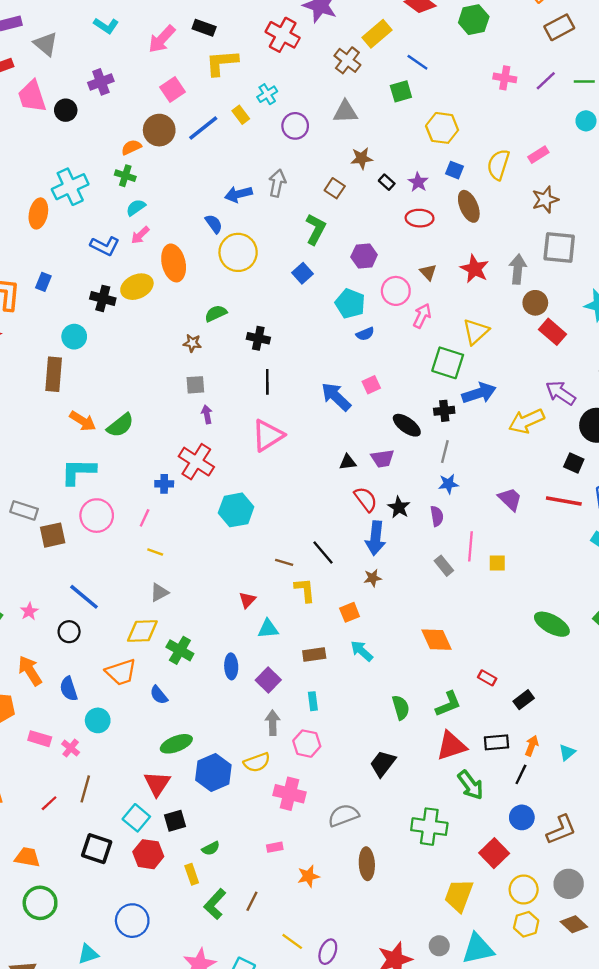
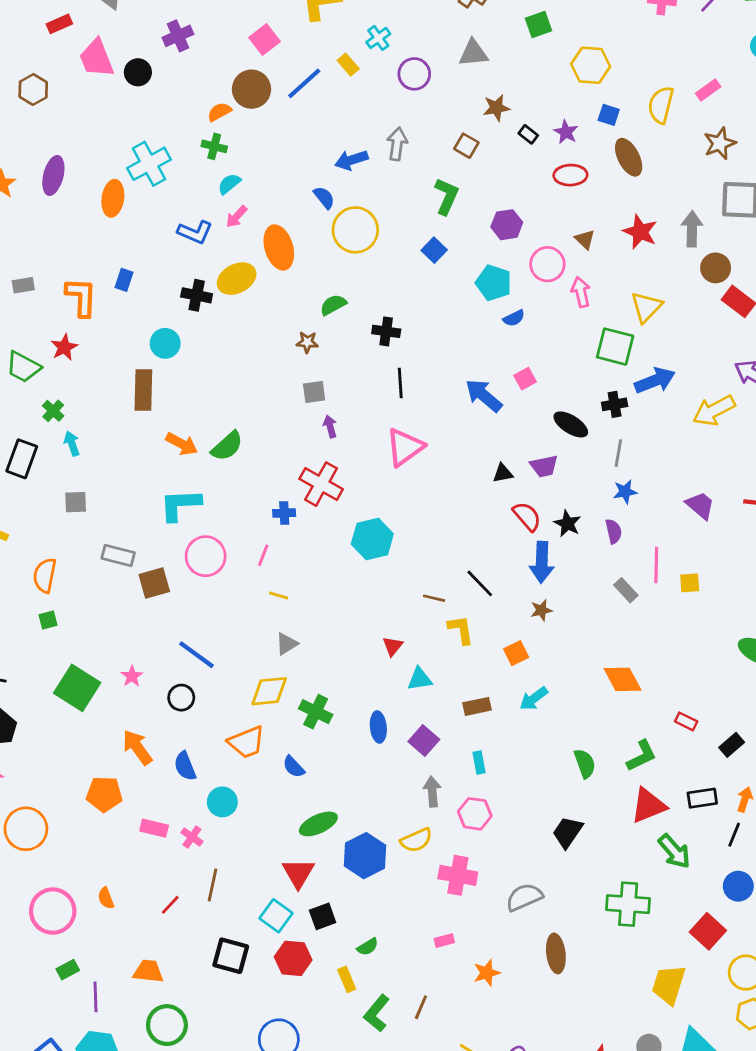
pink arrow: (422, 316) -> (581, 292), turned -35
cyan arrow: (362, 651) -> (534, 699), turned -75

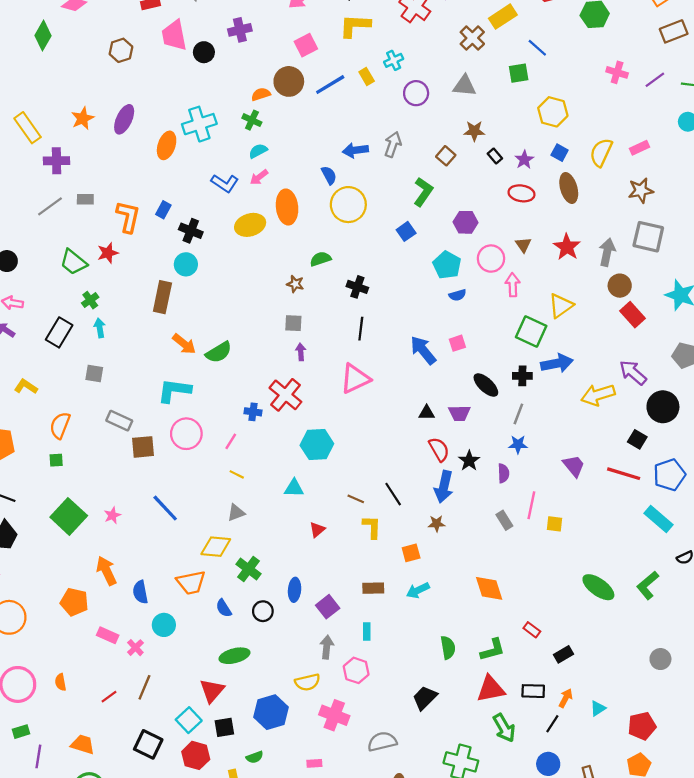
black cross: (197, 295) -> (191, 231), moved
cyan triangle: (420, 679) -> (294, 488), moved
black circle: (181, 698) -> (263, 611), moved
blue hexagon: (365, 856) -> (271, 712), moved

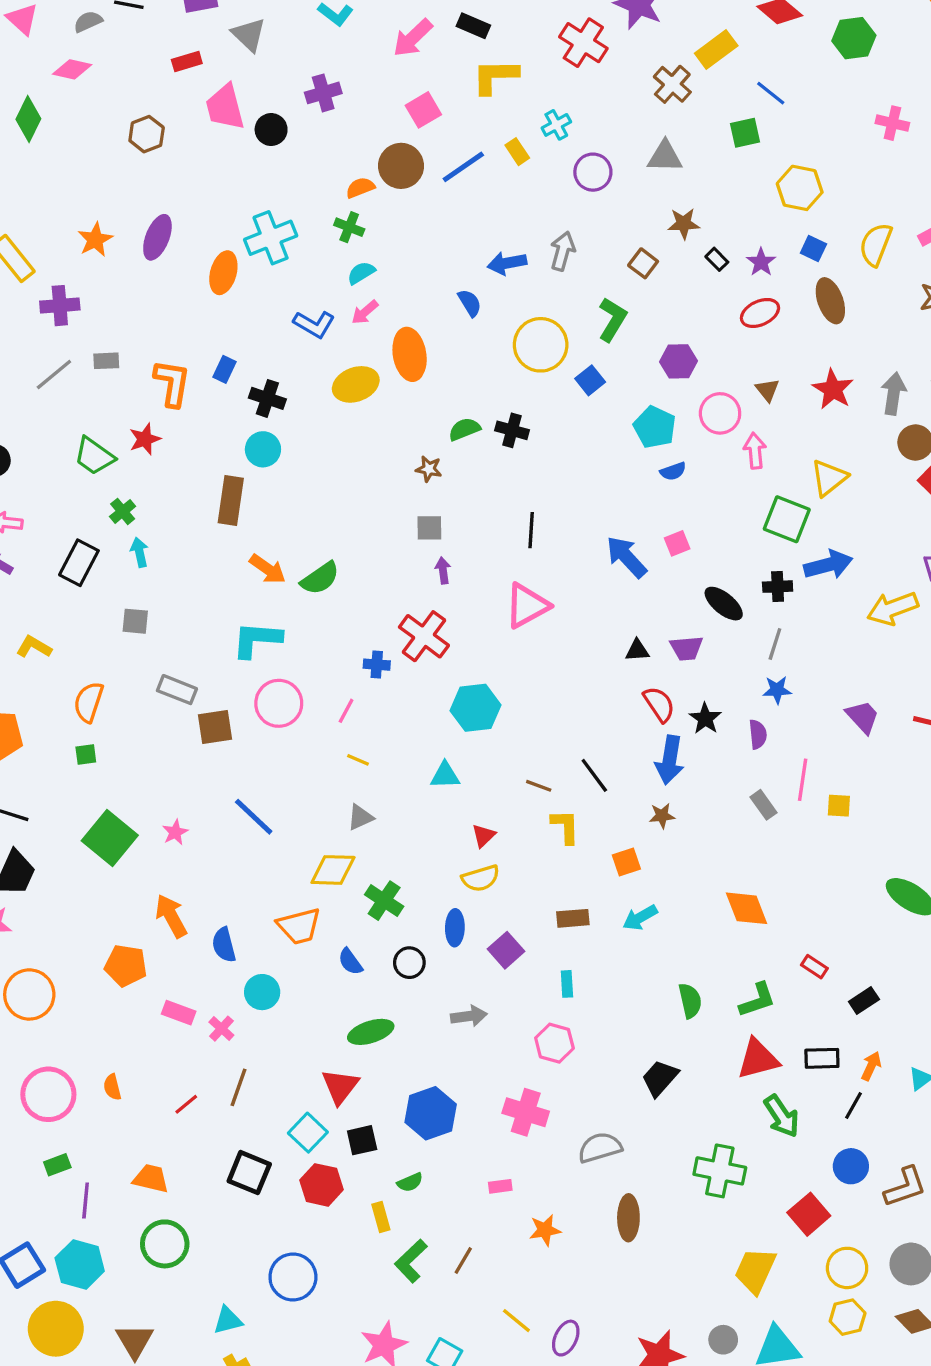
red ellipse: (521, 193) -> (760, 313), turned -30
yellow circle: (348, 205) -> (541, 345), moved
black cross: (357, 287) -> (512, 430), moved
gray arrow: (327, 647) -> (469, 1016), moved, turned 80
yellow semicircle: (307, 682) -> (481, 878), moved

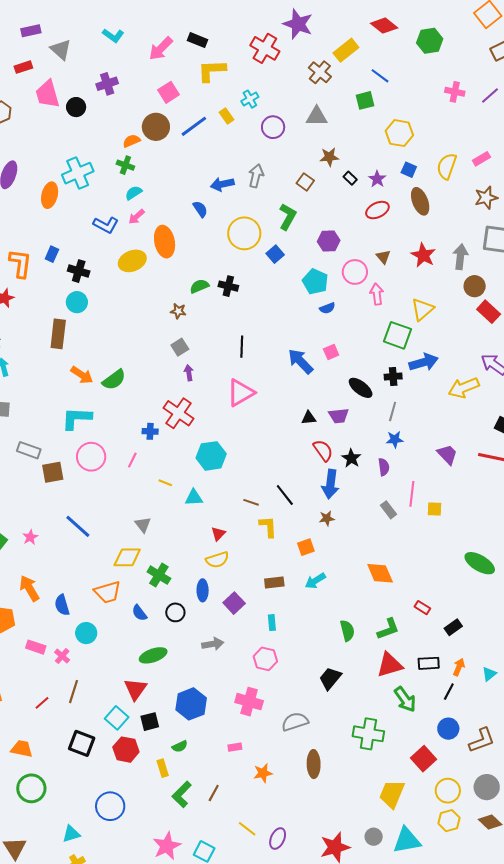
gray square: (429, 528) -> (180, 347), turned -30
yellow line: (358, 760) -> (165, 483), moved
gray triangle: (360, 817) -> (143, 525), turned -42

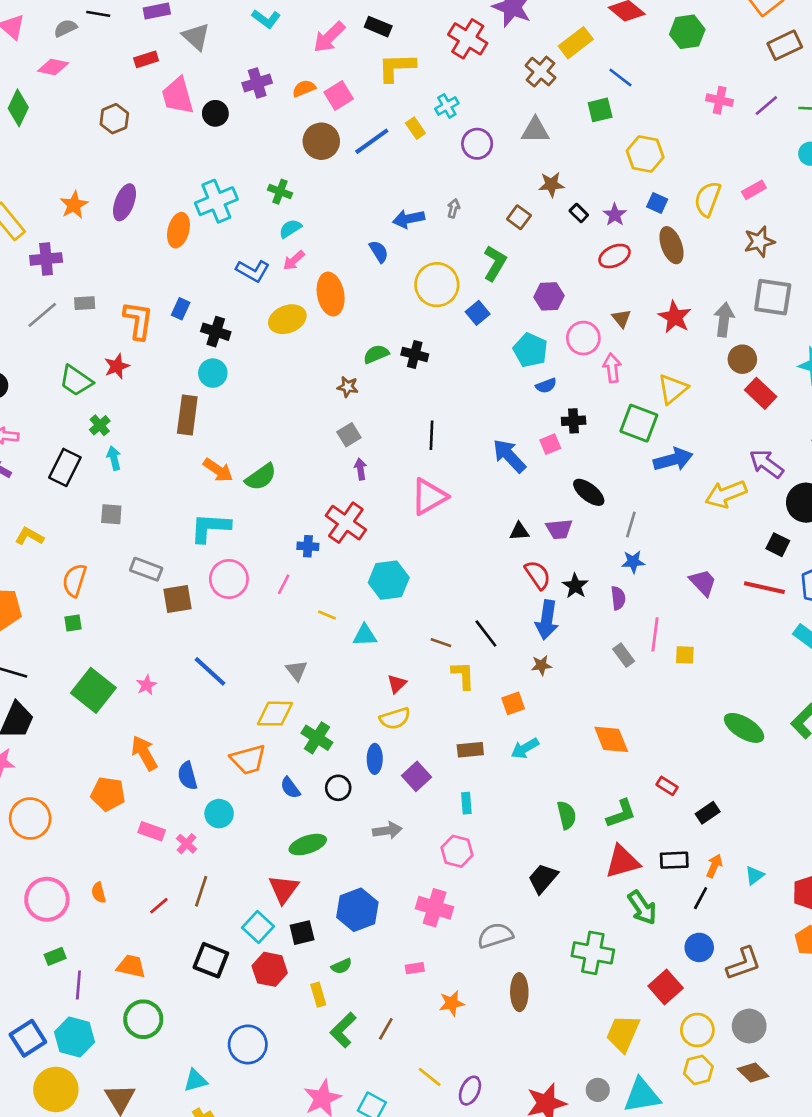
orange semicircle: (131, 141) -> (304, 88), moved
gray arrow: (256, 176) -> (454, 208), size x0.6
black cross: (393, 377) -> (574, 421), moved

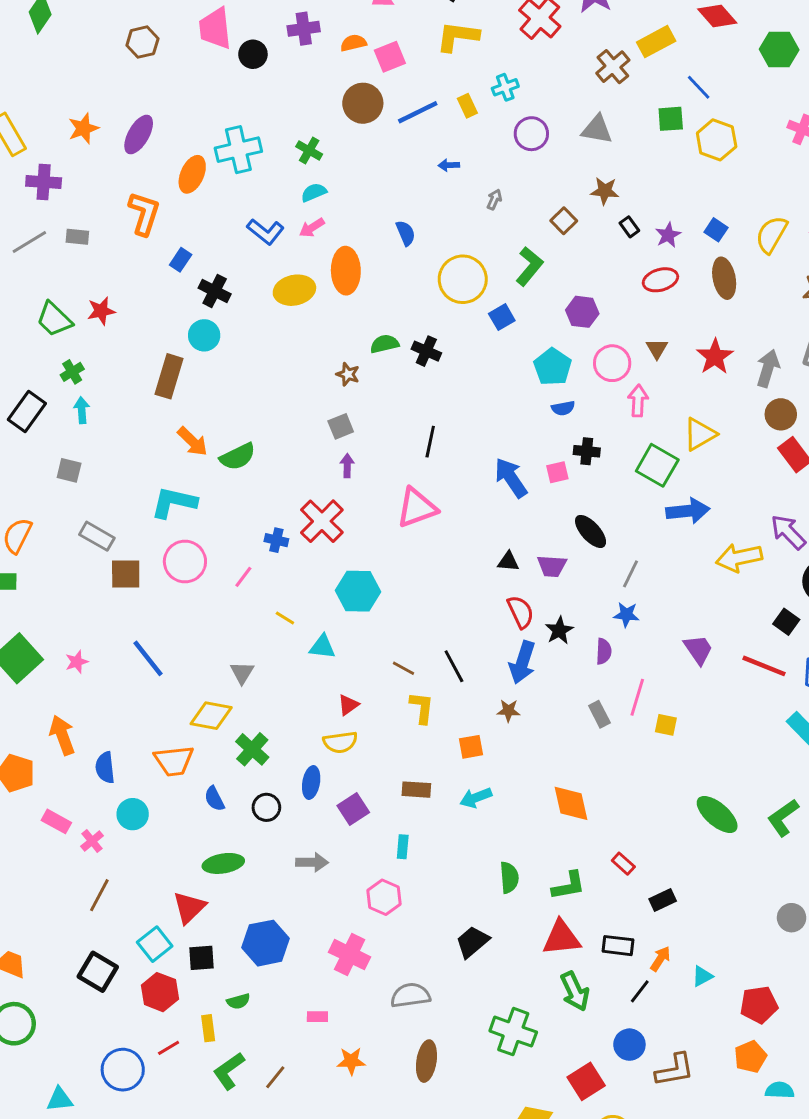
yellow hexagon: (645, 154) -> (717, 140), moved
blue arrow: (409, 219) -> (449, 165), moved, size x0.6
orange L-shape: (138, 320) -> (144, 213), moved
red line: (159, 906) -> (169, 1048), moved

